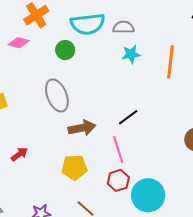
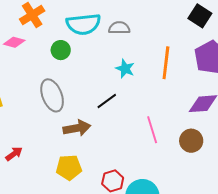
cyan star: (131, 54) -> (125, 69), moved, turned 30
black line: (128, 117) -> (107, 101), moved
pink line: (118, 149) -> (152, 130), moved

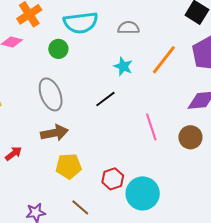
gray semicircle: (119, 28) -> (128, 28), moved
orange line: (166, 63) -> (164, 60), turned 32
brown arrow: (77, 128) -> (54, 133), moved

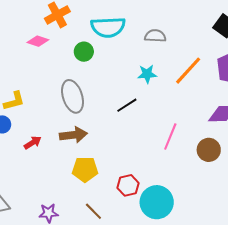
cyan star: (123, 66) -> (147, 74), turned -30
pink line: (151, 127) -> (170, 137), turned 36
red arrow: (14, 154) -> (33, 143), moved

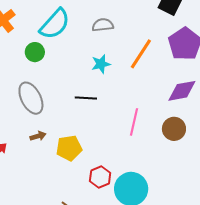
cyan semicircle: (108, 27) -> (55, 24), turned -36
black line: (127, 105) -> (86, 98), turned 45
brown arrow: (73, 135) -> (38, 136), size x0.6
yellow pentagon: (85, 169) -> (69, 148), moved

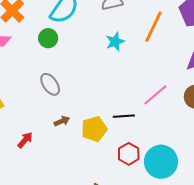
gray ellipse: (31, 98) -> (50, 84), size x0.7
black line: (86, 98) -> (124, 116), moved
pink line: (134, 122) -> (155, 95), turned 44

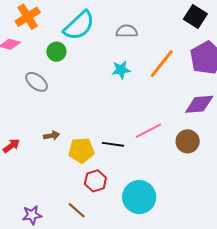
gray ellipse: (50, 84) -> (37, 82), moved, turned -30
red hexagon: (129, 154) -> (95, 181), moved

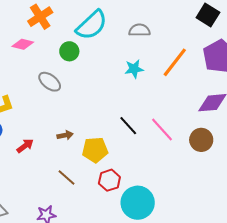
pink line: (148, 131) -> (162, 129), turned 76
black line: (113, 144) -> (128, 126), moved, turned 40
cyan circle: (139, 197) -> (138, 203), moved
brown line: (77, 210) -> (67, 178), moved

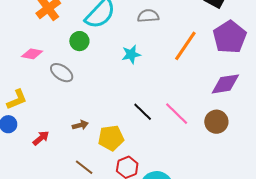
pink diamond: (23, 44) -> (32, 54), moved
cyan star: (134, 69) -> (131, 54), moved

